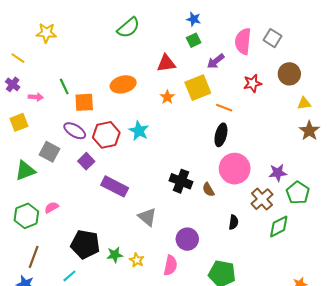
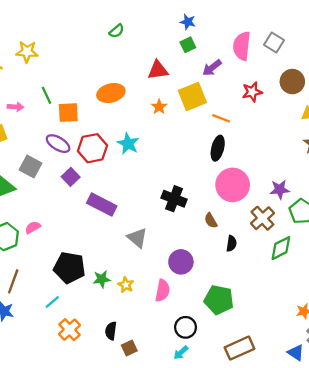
green semicircle: (128, 28) -> (117, 31), size x0.6
yellow star: (46, 33) -> (27, 52), moved
brown semicircle: (208, 190) -> (211, 221), moved

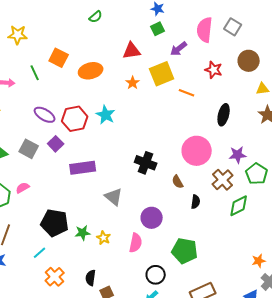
red star: (252, 92) -> (214, 70), turned 30
orange square: (68, 113) -> (59, 58), moved, turned 30
black ellipse: (218, 148) -> (224, 115), moved
gray square: (30, 167) -> (29, 149), moved
purple rectangle: (102, 204) -> (83, 168), turned -35

